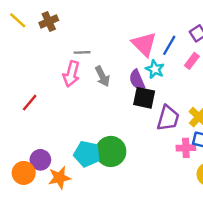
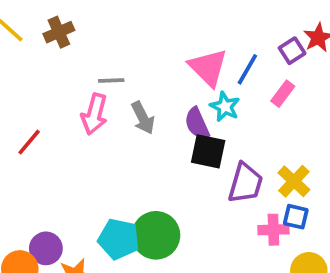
red line: (30, 103) -> (29, 142), moved

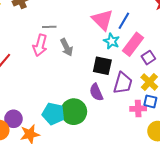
purple square: (292, 51) -> (148, 58), moved
pink rectangle: (283, 94) -> (133, 44), moved, size x1.6
purple semicircle: (197, 123) -> (96, 92), moved

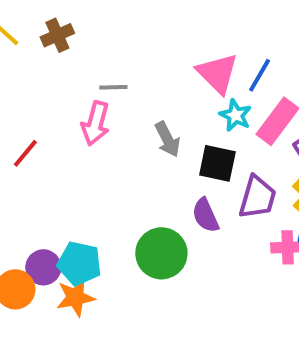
gray arrow: (67, 47) -> (167, 139), moved
cyan pentagon: (53, 114) -> (79, 263), moved

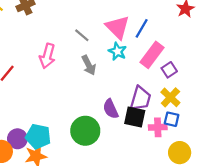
gray line: (113, 87) -> (82, 35), moved, turned 42
cyan star: (235, 115) -> (117, 51), moved
black square: (217, 163) -> (135, 117), moved

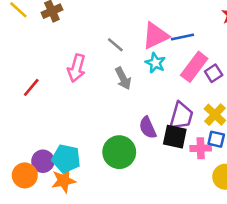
pink triangle: (117, 27) -> (155, 36), turned 50
blue line: (142, 28) -> (183, 37), turned 48
purple square: (169, 70) -> (214, 73), moved

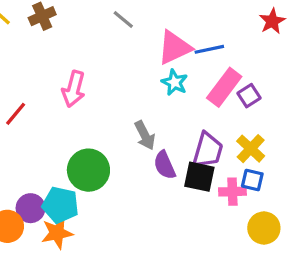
gray line: (115, 45) -> (123, 19), moved
gray arrow: (123, 78) -> (145, 135), moved
green circle: (119, 152) -> (88, 170), moved

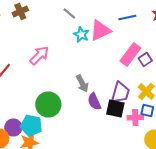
blue line: (209, 49) -> (127, 18), moved
cyan star: (175, 82) -> (81, 34), moved
pink arrow: (74, 89) -> (39, 56), turned -150

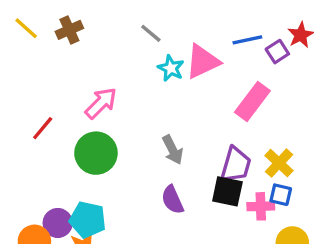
purple square: (145, 60) -> (277, 52), moved
purple semicircle: (94, 102) -> (173, 200), moved
green circle: (48, 104) -> (96, 153), moved

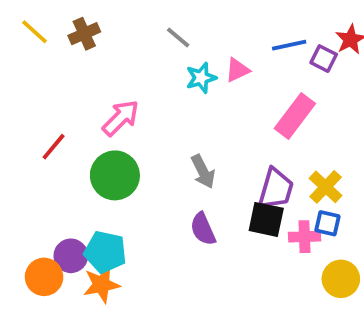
purple square: (277, 52) -> (324, 59), turned -30
pink triangle: (202, 62) -> (237, 70), size x0.6
cyan star: (171, 68) -> (201, 78), turned 30

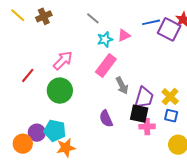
purple square: (324, 59) -> (169, 29), size x1.6
pink rectangle: (295, 116) -> (106, 65), moved
gray arrow: (203, 172) -> (122, 86), moved
pink cross: (304, 237) -> (147, 127), moved
orange star: (101, 285) -> (66, 148), moved

